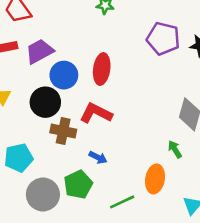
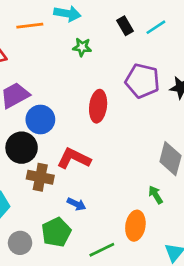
red ellipse: (102, 69) -> (98, 106), moved
gray circle: (43, 195) -> (20, 243), size x0.7

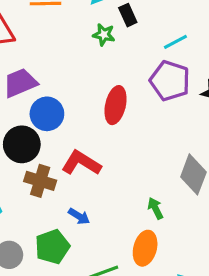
black rectangle: (125, 26) -> (128, 15), moved
cyan line: (156, 27) -> (175, 42), moved
green arrow: (156, 195) -> (155, 208), moved

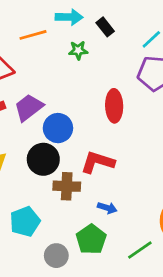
green star: (104, 35) -> (78, 50), moved

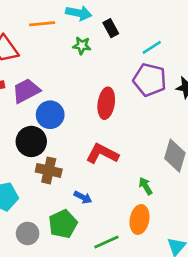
red L-shape: (98, 162) -> (102, 154), moved

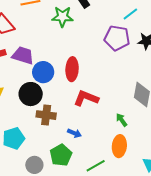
green star: (82, 46) -> (62, 17), size x1.5
cyan line: (152, 47) -> (130, 14), moved
purple trapezoid: (26, 91) -> (23, 55), turned 50
red ellipse: (106, 103) -> (72, 69), moved

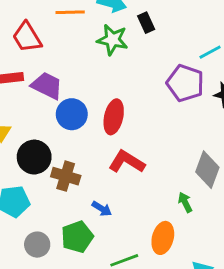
black circle: (31, 94) -> (34, 157), moved
green arrow: (122, 120) -> (185, 202), moved

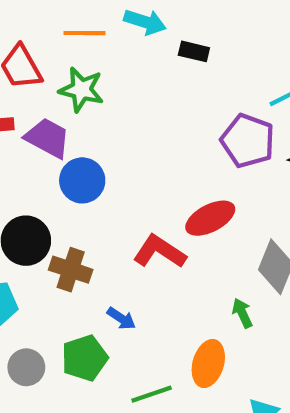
black rectangle: (146, 23) -> (194, 51), turned -54
green star: (112, 40) -> (81, 90), moved
red ellipse: (114, 117) -> (210, 218), moved, turned 48

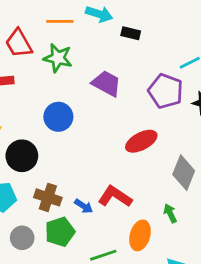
purple trapezoid: (48, 138) -> (106, 83), moved
red L-shape: (159, 252) -> (115, 197), moved
brown cross: (71, 270) -> (48, 197), moved
green arrow: (242, 313) -> (170, 213), moved

